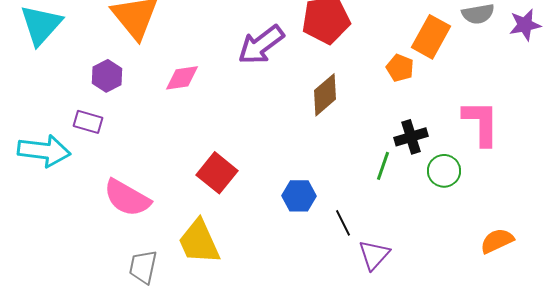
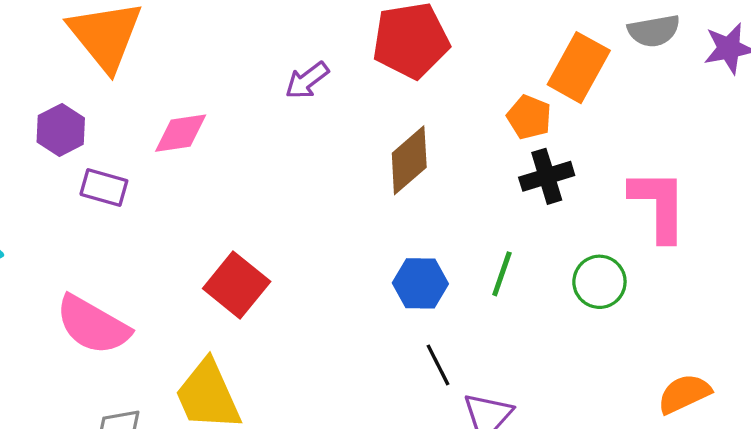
purple arrow: (261, 45) -> (307, 80), size x0.6
purple rectangle: (88, 122) -> (104, 187), moved
black cross: (411, 137) -> (547, 176), moved
blue hexagon: (299, 196) -> (420, 283), moved

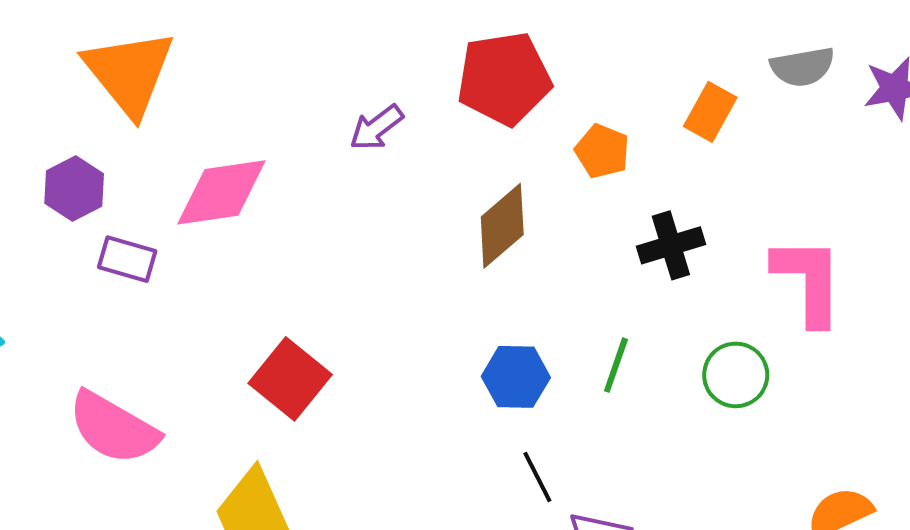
orange rectangle: (579, 68) -> (710, 112), size x0.7
orange pentagon: (529, 117) -> (602, 151), moved
pink diamond: (181, 133) -> (221, 192), size x1.4

